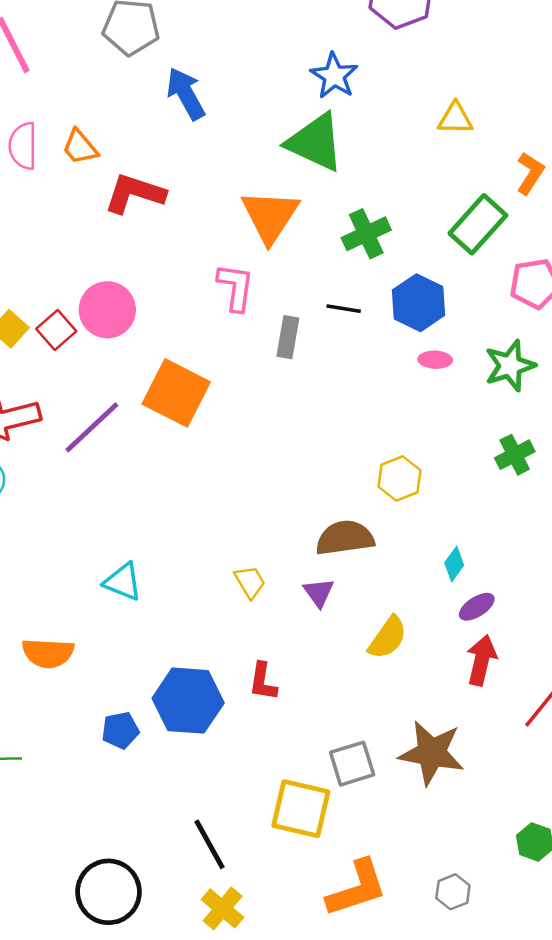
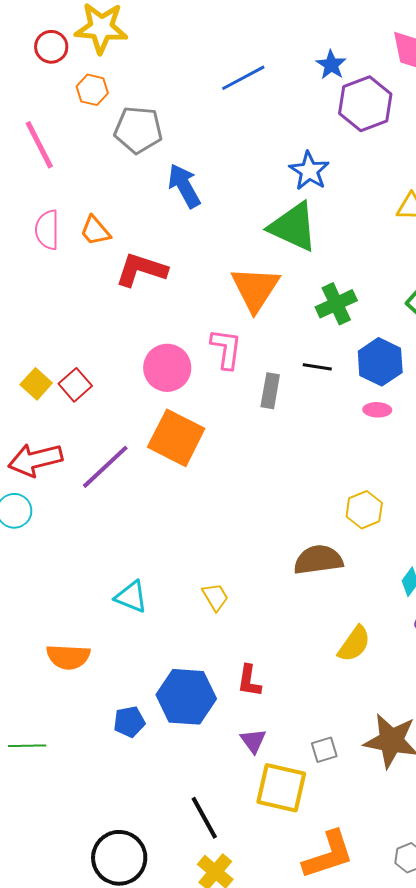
pink circle: (107, 310) -> (167, 368), moved
pink ellipse: (435, 360) -> (377, 410), moved
yellow trapezoid: (250, 582) -> (215, 597), moved
purple triangle: (319, 592) -> (253, 741), moved
gray square: (352, 764) -> (324, 750), size x0.7

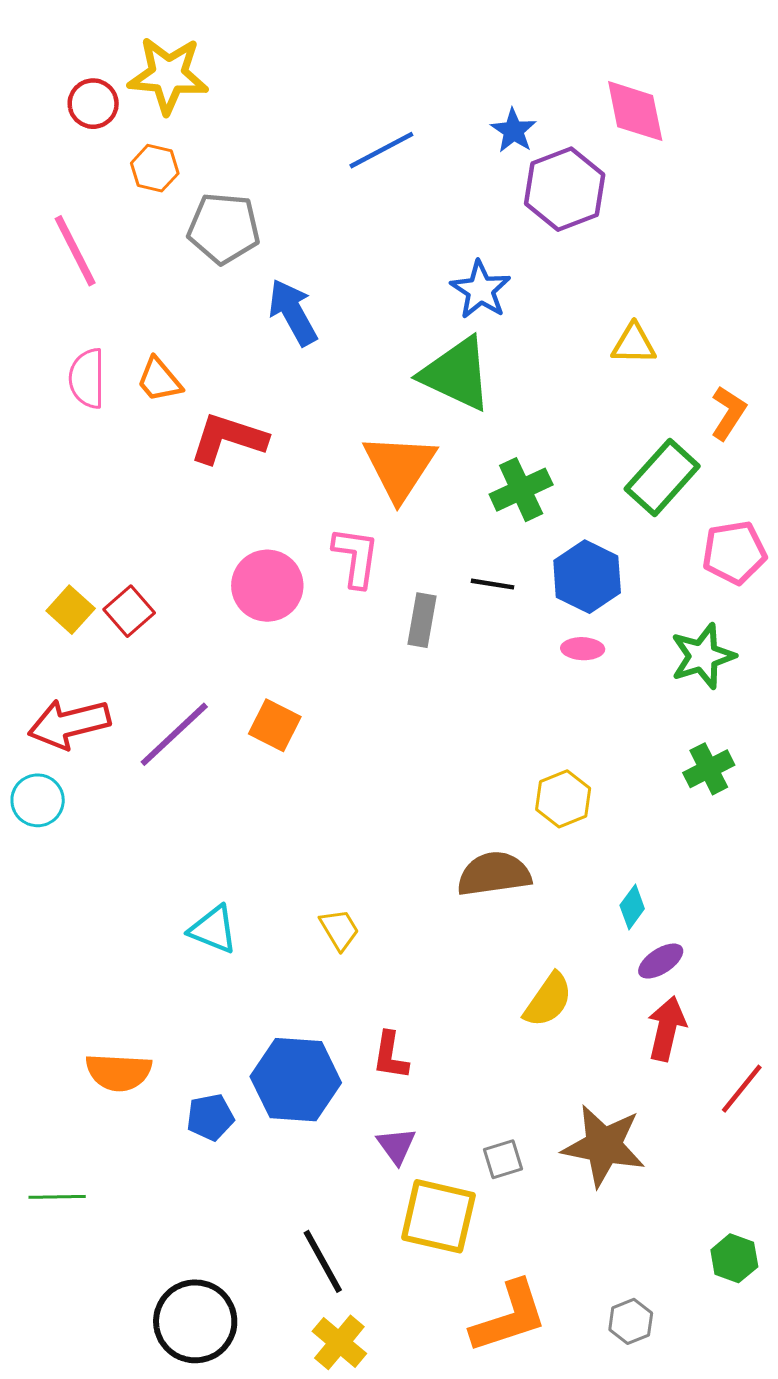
orange square: (176, 438) -> (275, 725), moved, size x0.6
orange semicircle: (68, 657) -> (119, 1072), moved
green line: (27, 746) -> (57, 1197), moved

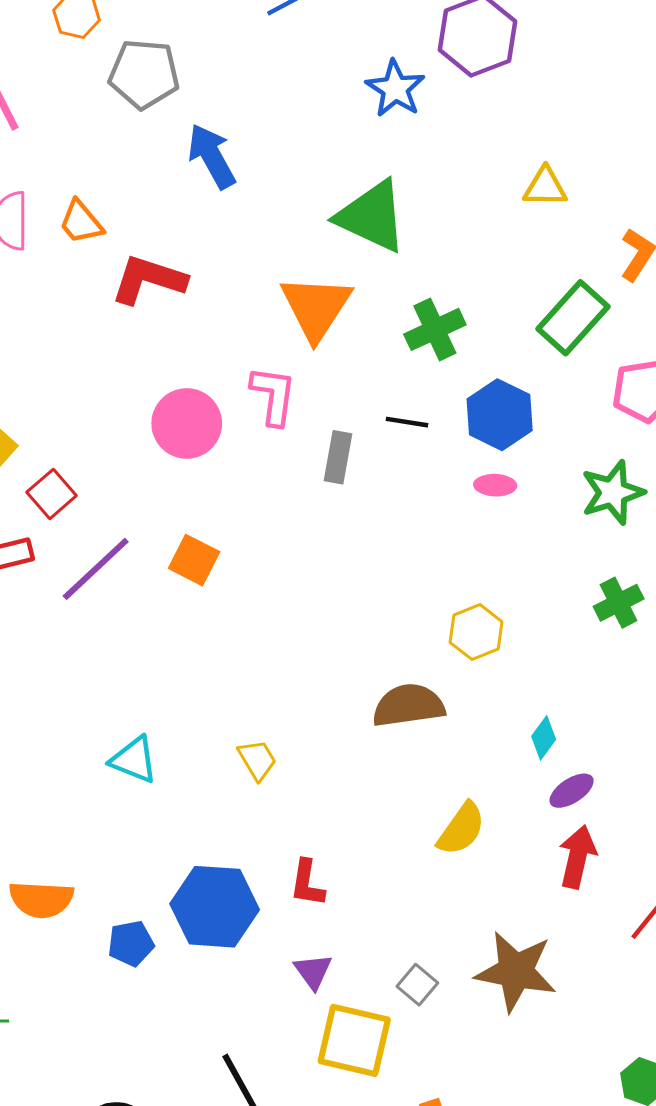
blue star: (481, 290) -> (395, 89), moved
red square: (129, 611) -> (52, 494), moved
gray square: (503, 1159) -> (417, 985), turned -33

